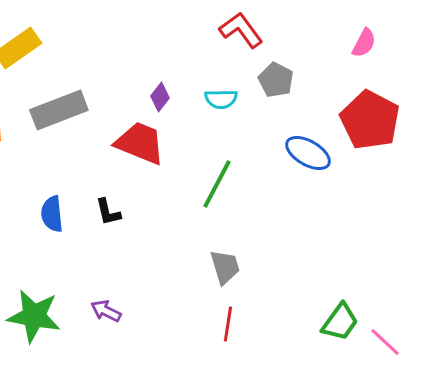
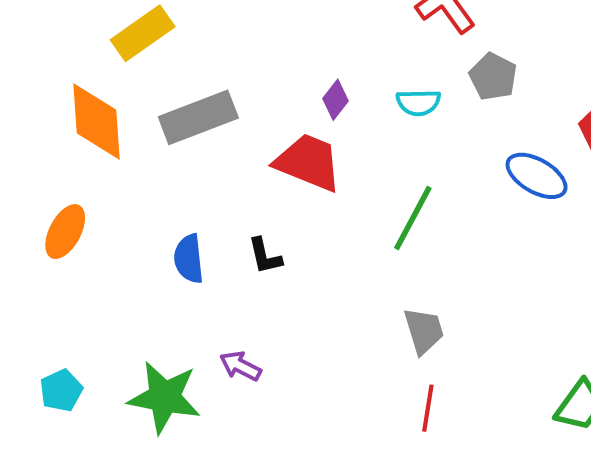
purple arrow: (106, 311) -> (240, 366), moved

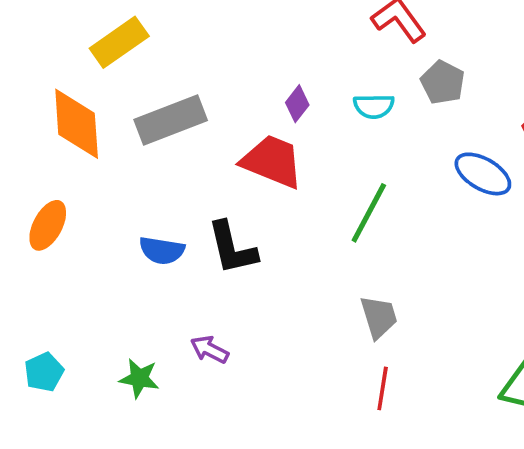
black L-shape: (265, 256) -> (232, 248), size x1.6
blue semicircle: (189, 259) -> (162, 250), turned -75
green star: (164, 397) -> (139, 378), size x0.6

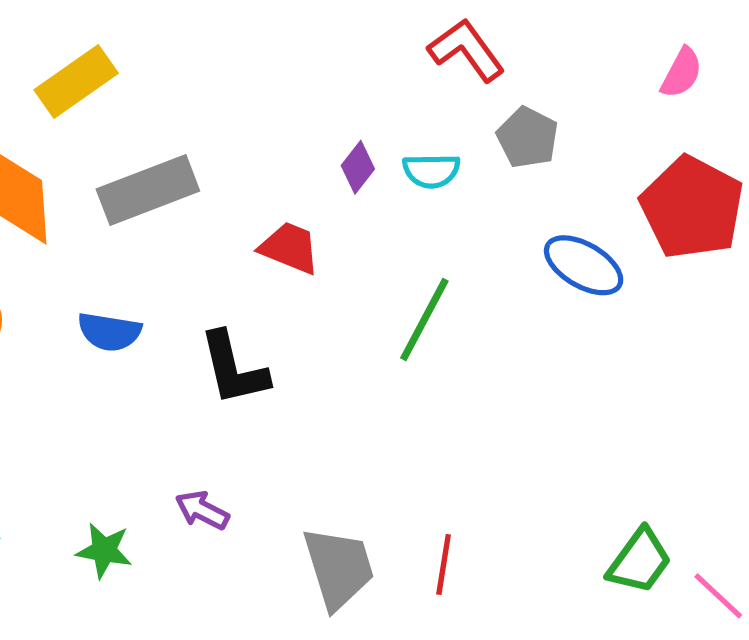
purple diamond: (297, 104) -> (358, 167), moved
red trapezoid: (272, 161) -> (290, 248), size x0.7
blue semicircle: (162, 250) -> (109, 332), moved
gray trapezoid: (379, 317) -> (339, 568), moved, size x1.4

